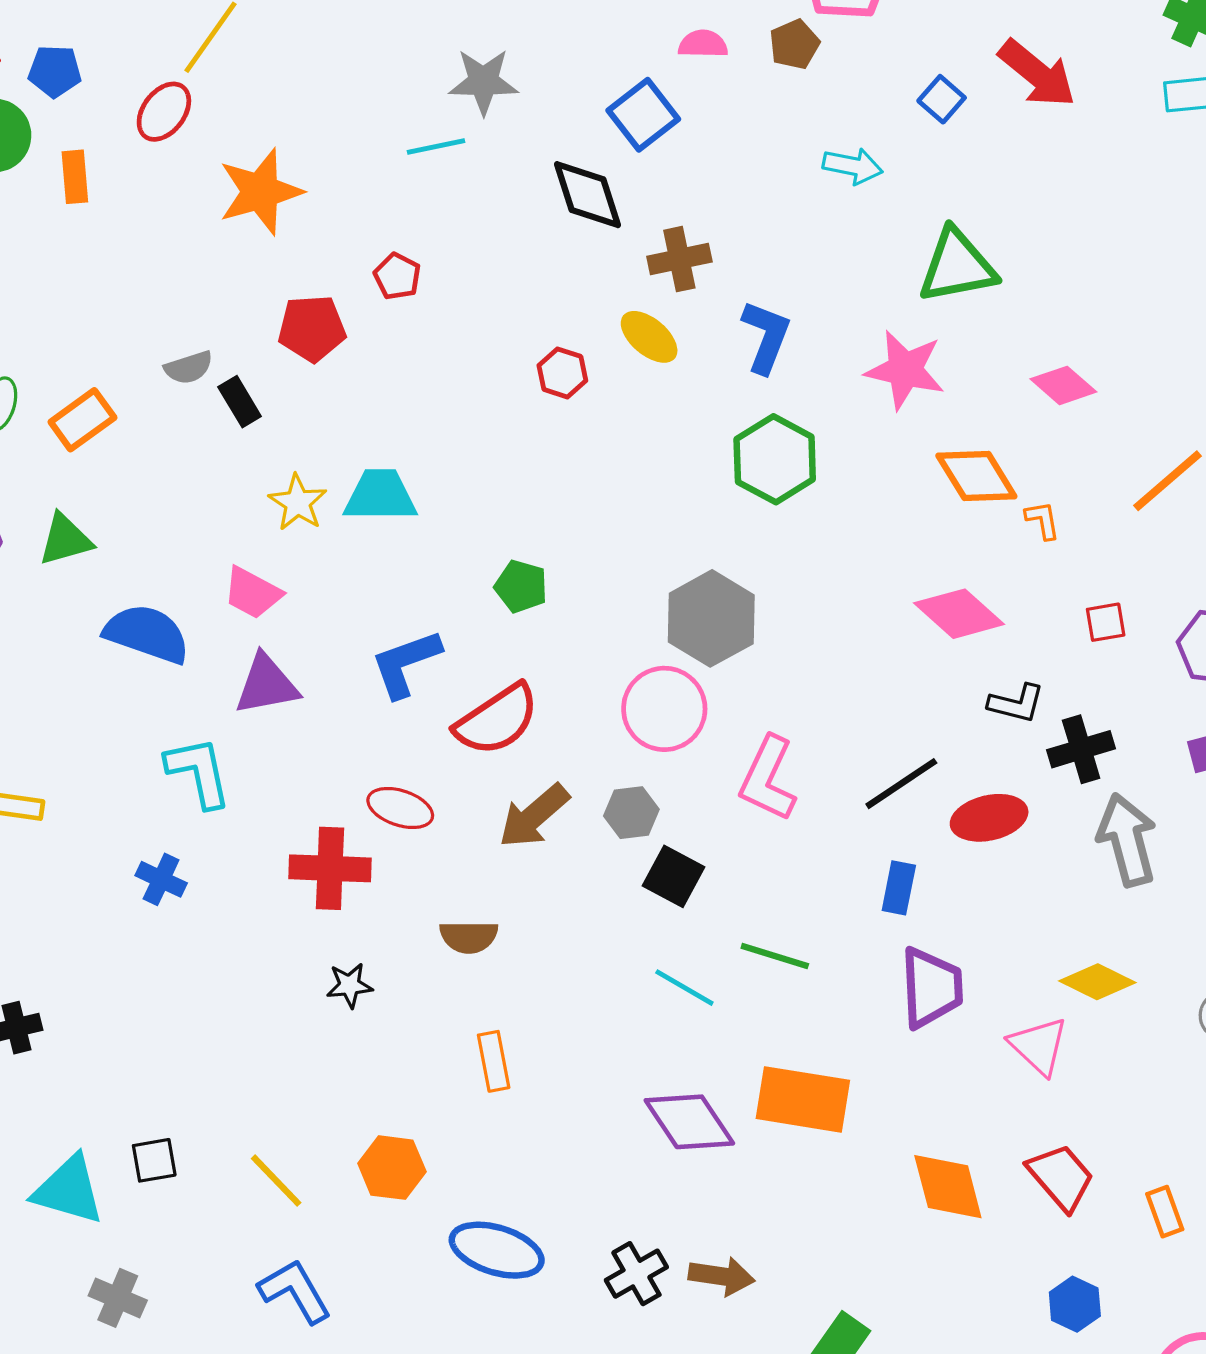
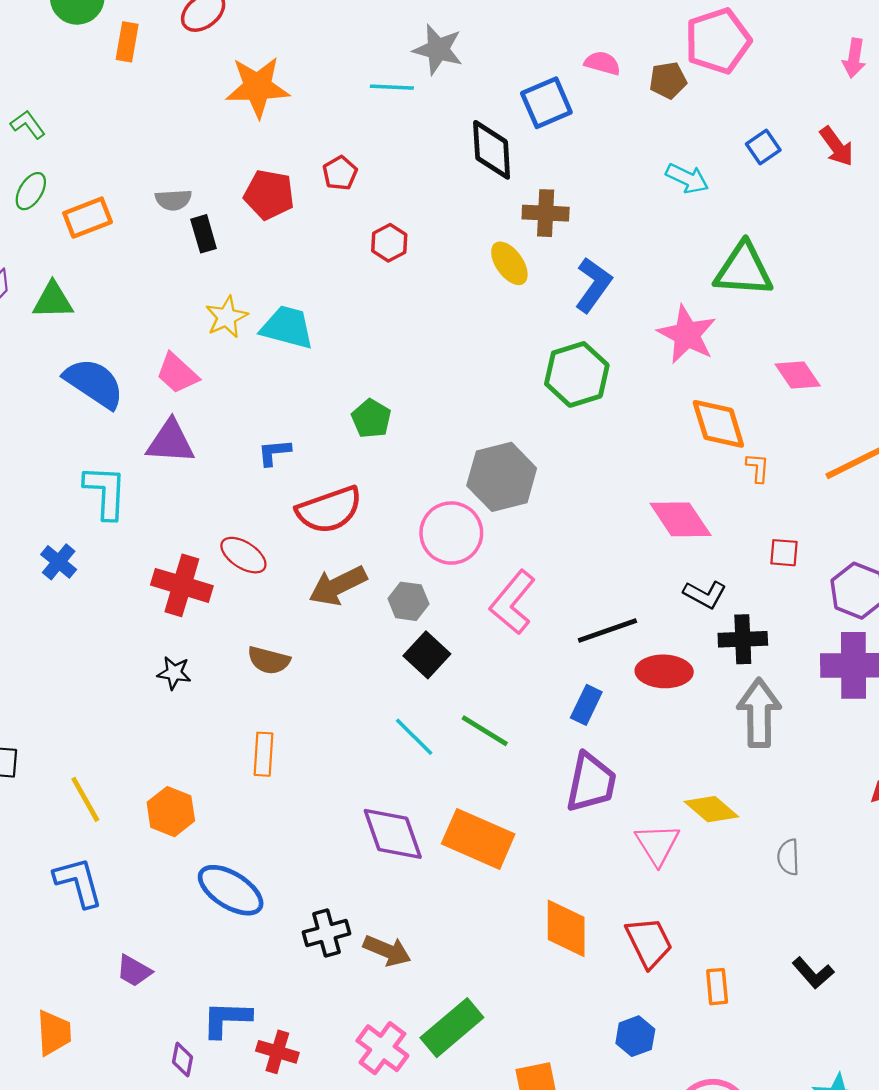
red arrow: (1037, 74) -> (837, 146), size x0.7
red hexagon: (562, 373) -> (389, 243), moved
blue L-shape: (406, 663) -> (274, 452), size x0.6

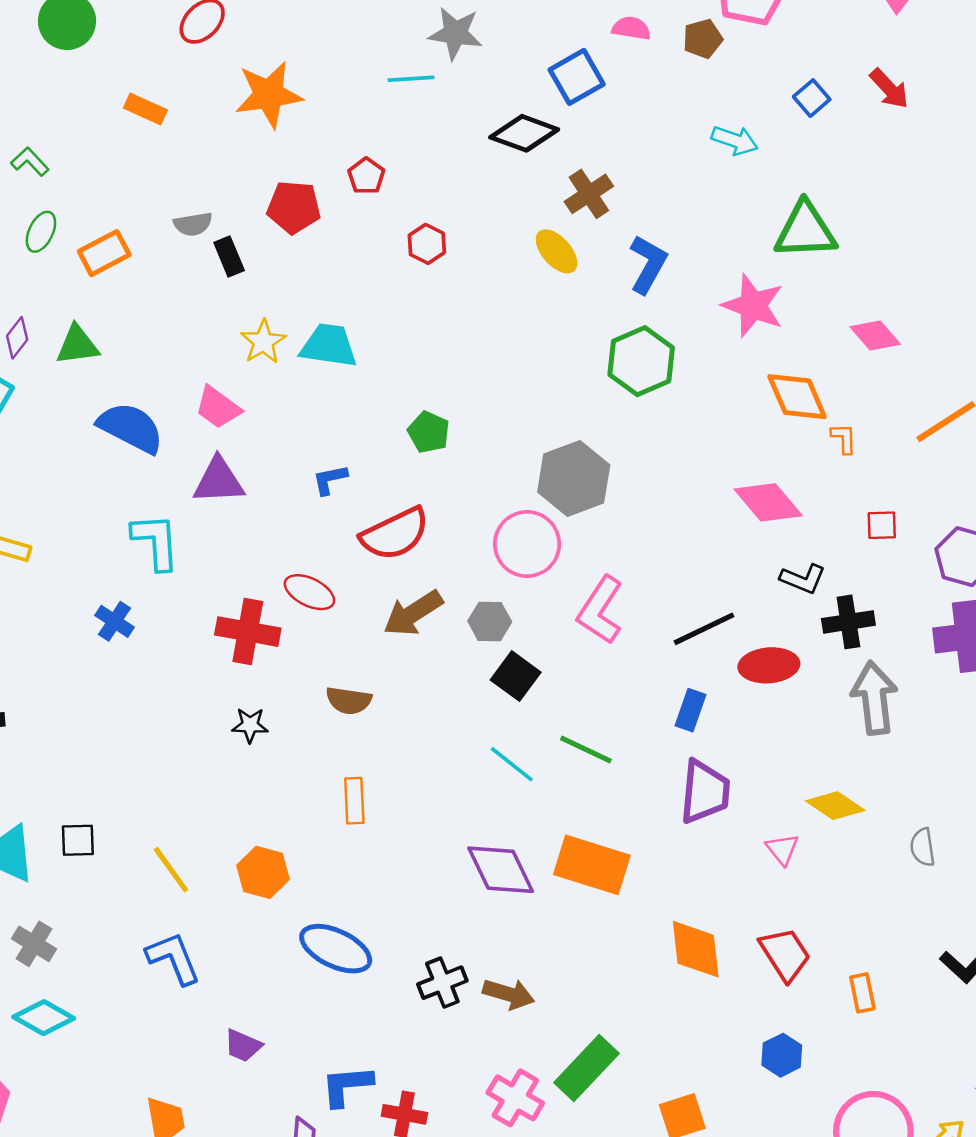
orange rectangle: (127, 42) -> (145, 109), moved, turned -69
black diamond: (492, 150) -> (524, 133), turned -60
brown cross: (546, 213) -> (589, 194), turned -30
pink triangle: (657, 844) -> (782, 849), size x0.7

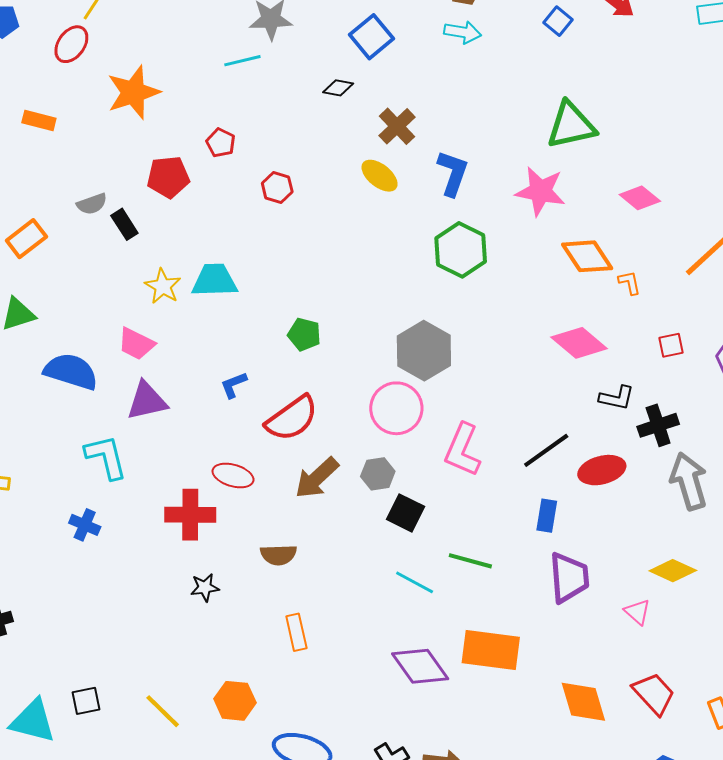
black diamond: (524, 133) -> (338, 88), size x0.6
cyan arrow: (735, 140) -> (463, 32), moved

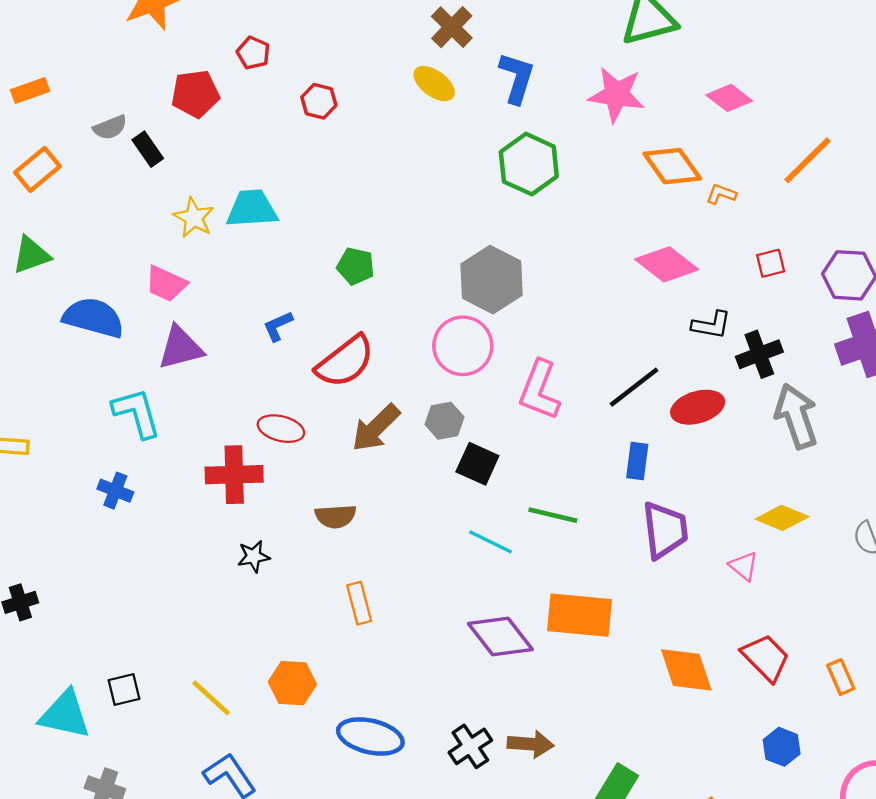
orange rectangle: (39, 120) -> (30, 90), moved, turned -32
orange L-shape: (629, 283) -> (721, 194), turned -56

